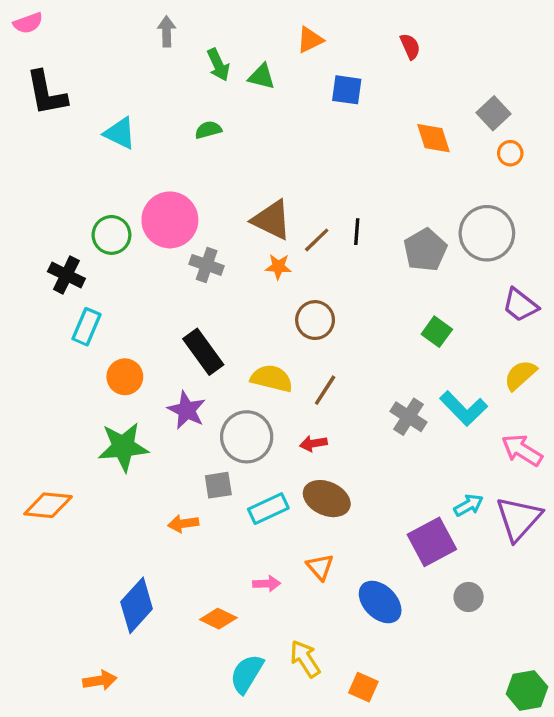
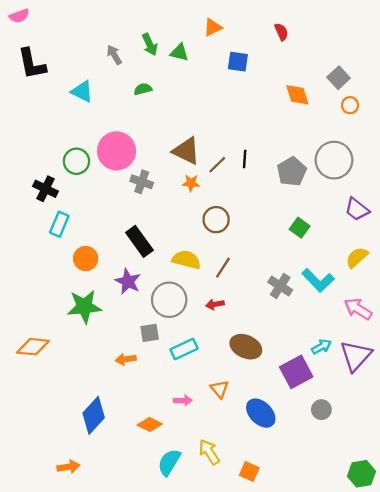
gray arrow: (167, 31) -> (114, 55), moved, turned -30
brown ellipse: (327, 499) -> (246, 347), moved

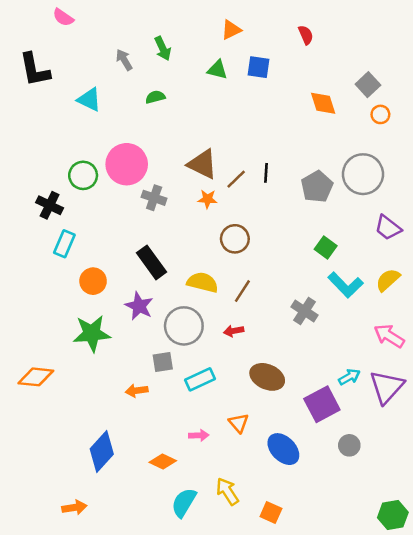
pink semicircle: (19, 16) -> (63, 17), moved, turned 54
green triangle: (179, 52) -> (217, 70), moved
cyan L-shape: (318, 280) -> (346, 285), moved

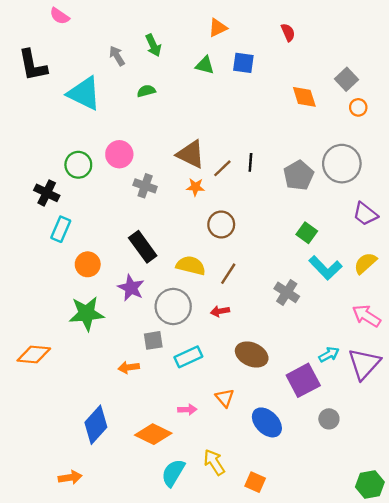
cyan triangle: (89, 100) -> (84, 93), size x1.5
pink circle: (127, 164) -> (119, 154), size x0.7
orange diamond: (163, 461) -> (153, 434), size x1.4

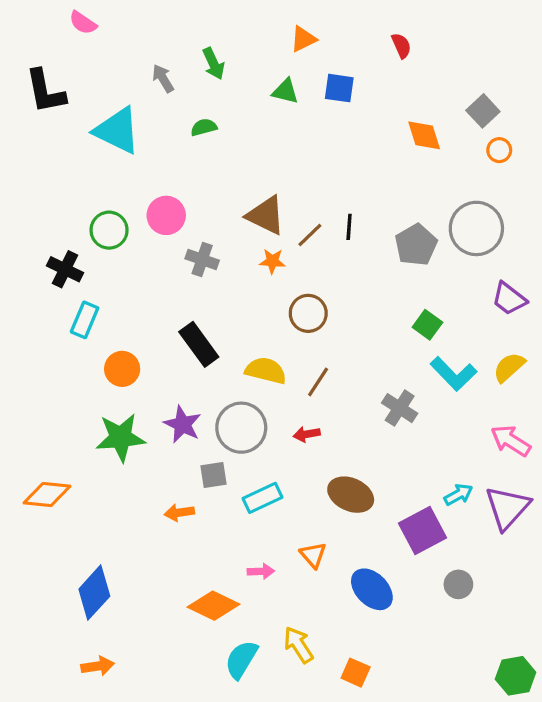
purple star: (131, 288) -> (183, 424), moved
blue diamond: (96, 425) -> (94, 593), moved

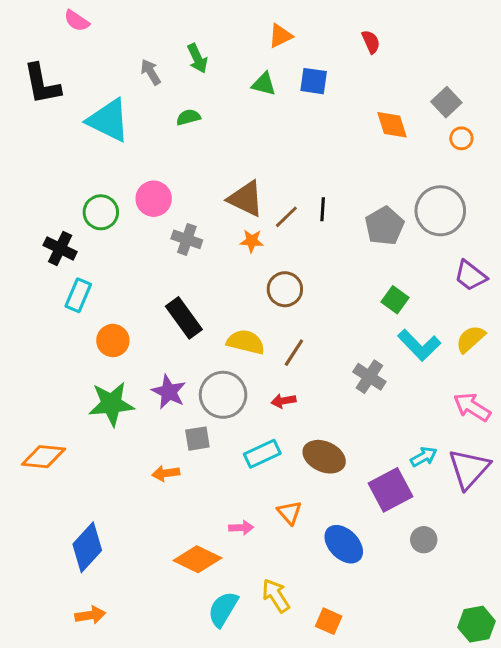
cyan rectangle: (263, 498) -> (262, 454), moved

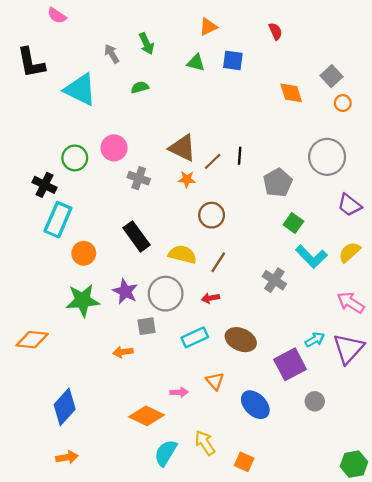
gray pentagon: (384, 226) -> (278, 183), moved
cyan rectangle: (78, 295) -> (58, 220), size x1.4

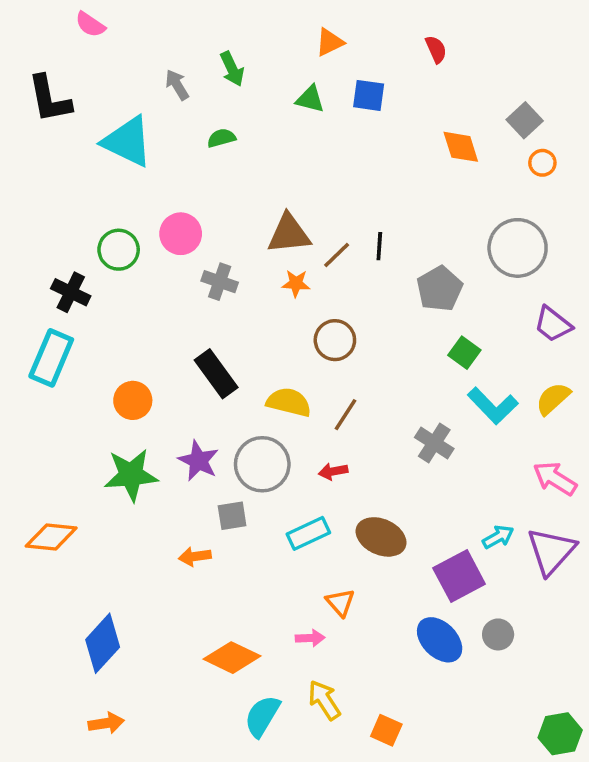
brown triangle: (182, 148) -> (289, 234), turned -32
cyan rectangle: (58, 220) -> (51, 358), moved
pink arrow: (179, 392) -> (310, 638), moved
blue ellipse: (255, 405) -> (440, 640), moved

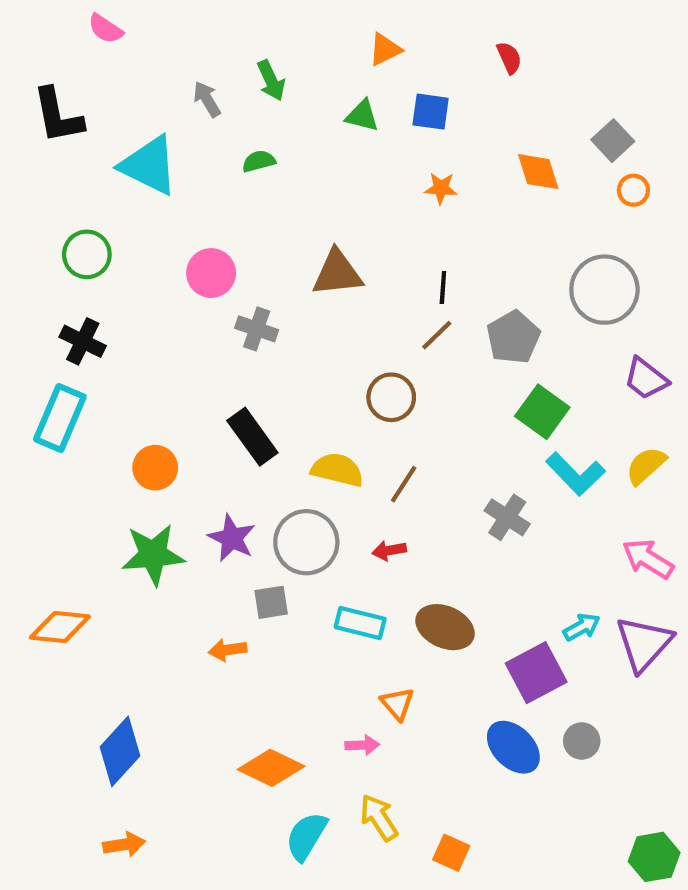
green circle: (119, 250) -> (87, 254), moved
brown line: (337, 255) -> (437, 335), moved
orange star: (296, 283) -> (441, 188), moved
green square: (464, 353) -> (542, 412), size x1.4
cyan rectangle: (308, 533) -> (360, 623), turned 39

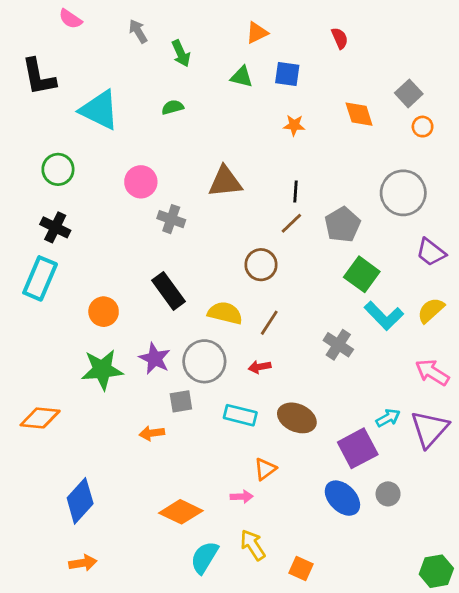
gray arrow: (207, 99) -> (138, 31), moved
orange triangle: (397, 704) -> (265, 469), turned 35

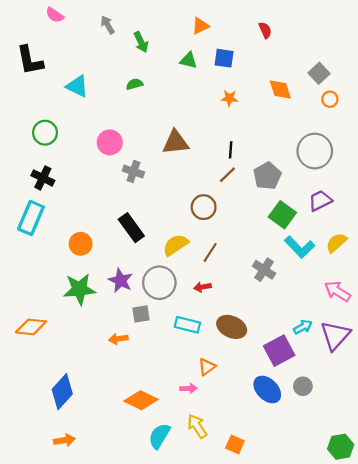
cyan triangle: (99, 110) -> (77, 86), size x0.7
purple trapezoid: (431, 252) -> (320, 201), moved, turned 115
yellow semicircle: (225, 313) -> (176, 245), turned -48

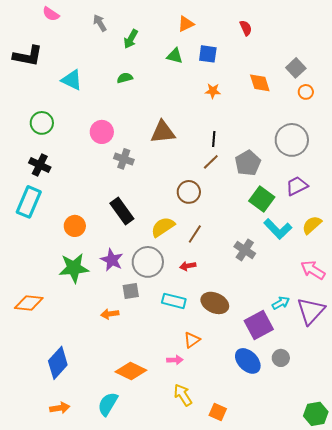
green arrow: (141, 42) -> (131, 39), turned 54
black L-shape: (30, 60) -> (28, 56), turned -68
cyan semicircle: (159, 436) -> (108, 404), moved

